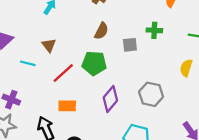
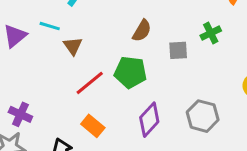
green cross: (154, 30) -> (211, 33), turned -32
cyan line: (28, 63) -> (50, 26), moved
orange rectangle: (67, 106) -> (93, 126), turned 36

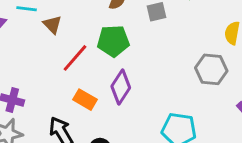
gray hexagon: (203, 116) -> (211, 69), moved
purple diamond: (149, 120) -> (121, 87), moved

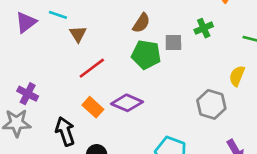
green pentagon: (113, 41) -> (146, 55), moved
purple diamond: (121, 87) -> (127, 103), turned 68

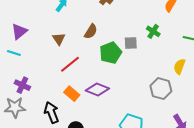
cyan line: (58, 15) -> (14, 53), moved
brown semicircle: (141, 23) -> (91, 31), moved
green cross: (204, 28) -> (153, 31), turned -32
green pentagon: (146, 55) -> (111, 53), turned -30

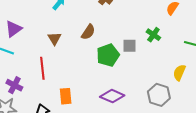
red line: (70, 64) -> (42, 68), moved, turned -60
purple diamond: (97, 90) -> (112, 96), moved
orange rectangle: (72, 94) -> (66, 96), turned 42

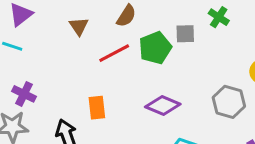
red line: (42, 68) -> (114, 53), moved, turned 70

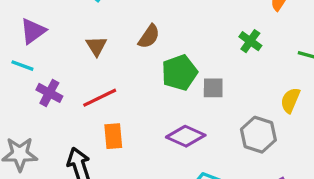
gray square: (185, 34) -> (213, 88), moved
red line: (114, 53) -> (100, 98), moved
purple cross: (24, 94) -> (49, 93), moved

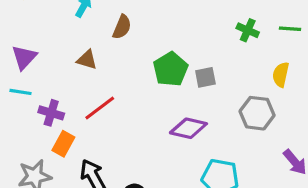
brown semicircle: (149, 36) -> (122, 27), moved
green cross: (250, 41) -> (248, 30), moved
brown triangle: (96, 46) -> (87, 60), turned -30
orange rectangle: (113, 136) -> (63, 144), moved, turned 45

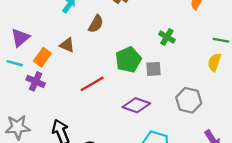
green cross: (248, 30) -> (167, 37), moved
yellow semicircle: (281, 75) -> (214, 62), moved
red line: (100, 108) -> (92, 84), moved
orange rectangle: (63, 144) -> (42, 57), moved

